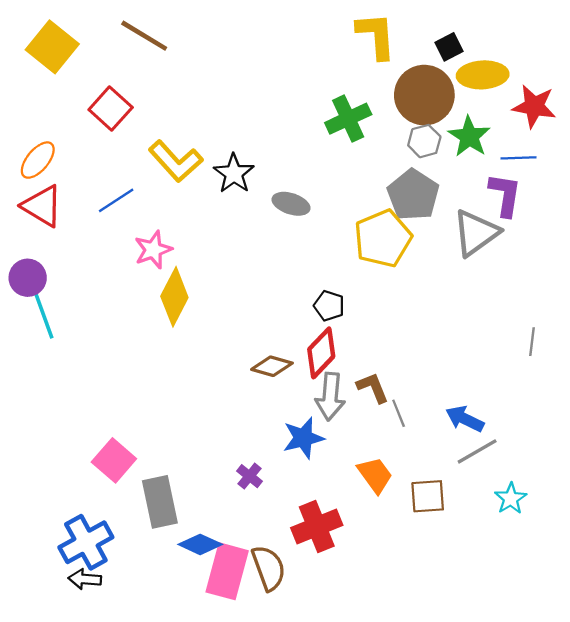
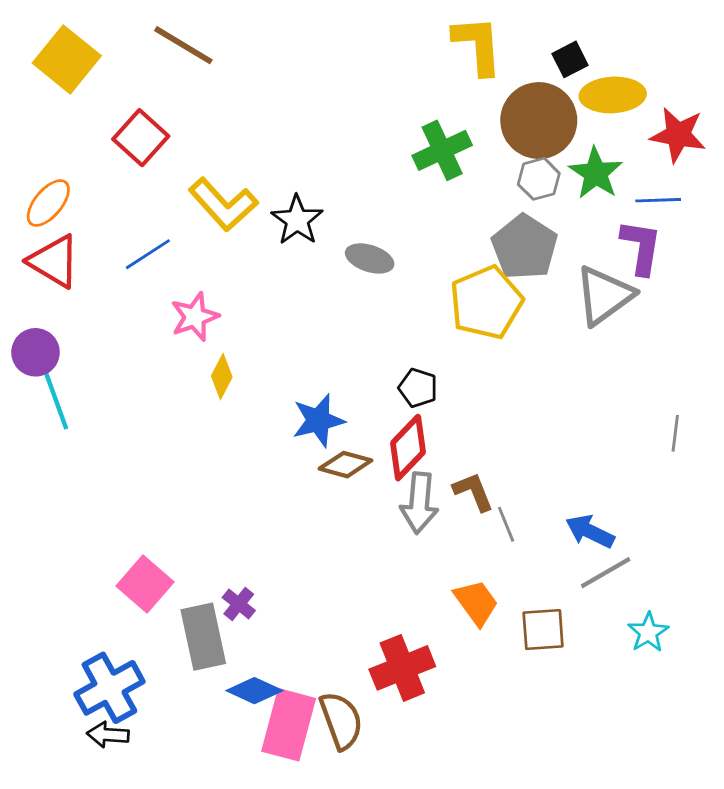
yellow diamond: (174, 297) -> (222, 376), size x0.6
blue star: (303, 438) -> (318, 421), moved
purple cross: (250, 476) -> (239, 604), moved

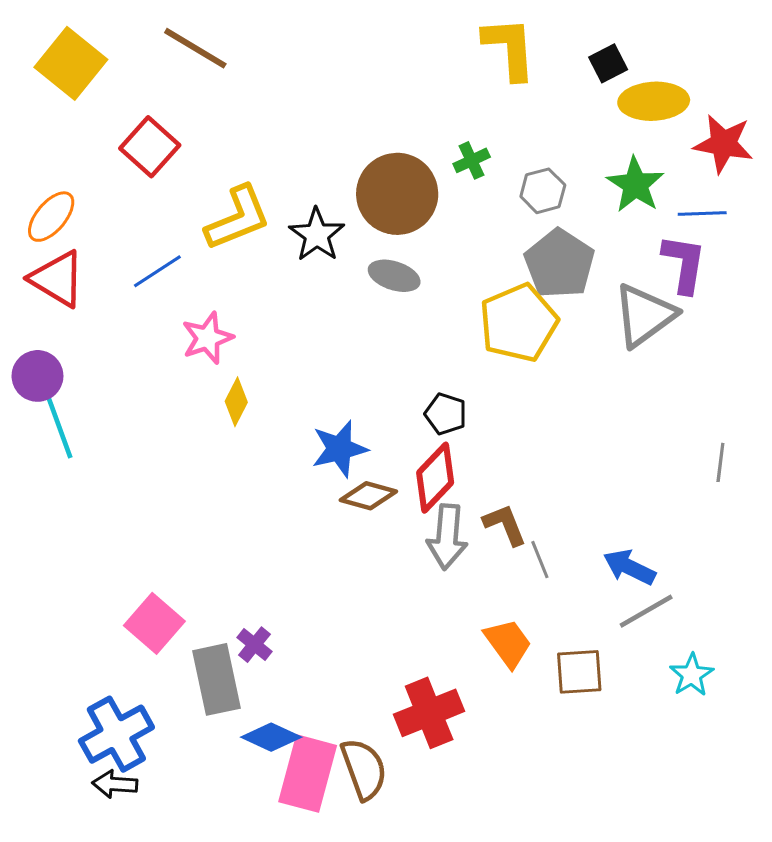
brown circle: (539, 121) -> (397, 194), moved
green cross: (442, 150) -> (472, 160), size x0.6
gray hexagon: (539, 179) -> (543, 191), moved
yellow L-shape: (223, 204) -> (238, 218), turned -70

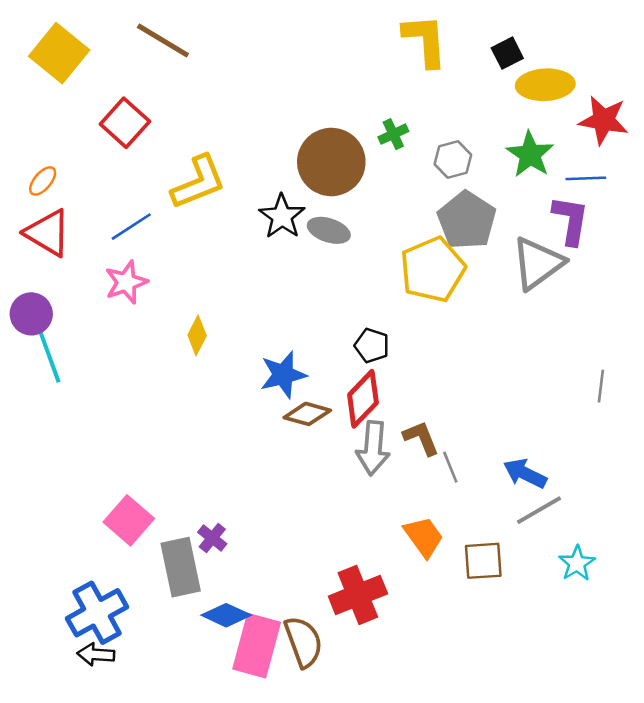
orange ellipse: (51, 217) -> (43, 181), size x0.7
black star: (317, 235) -> (282, 216), moved
pink star: (207, 338) -> (126, 282), moved

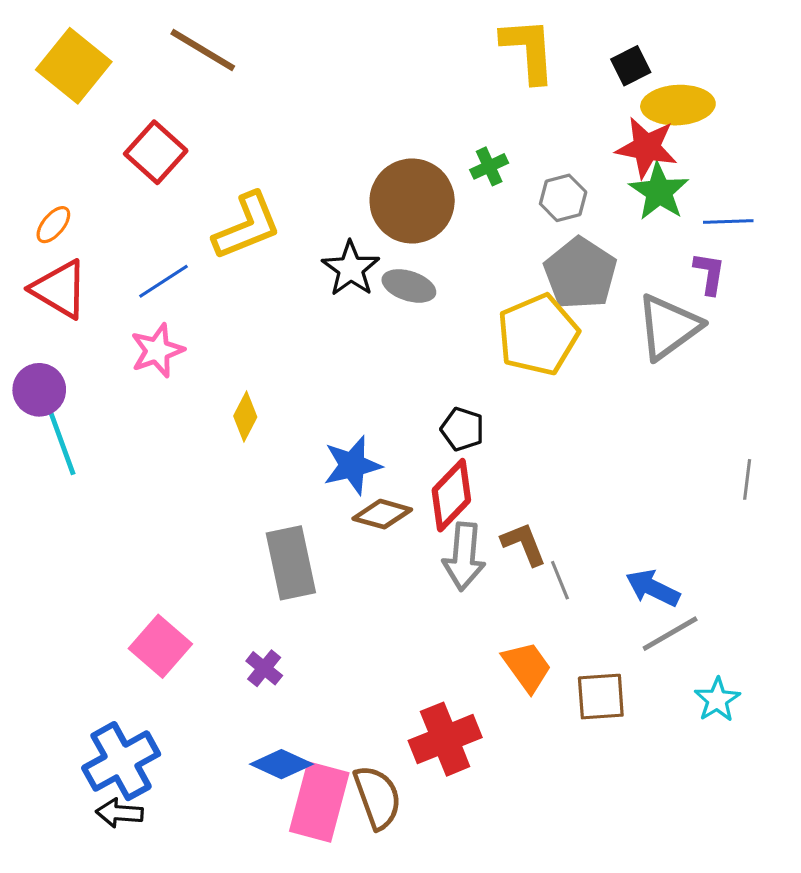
red star: (604, 120) -> (646, 148), moved
purple L-shape: (571, 220) -> (709, 273), size x0.7
gray rectangle: (181, 567) -> (291, 563), moved

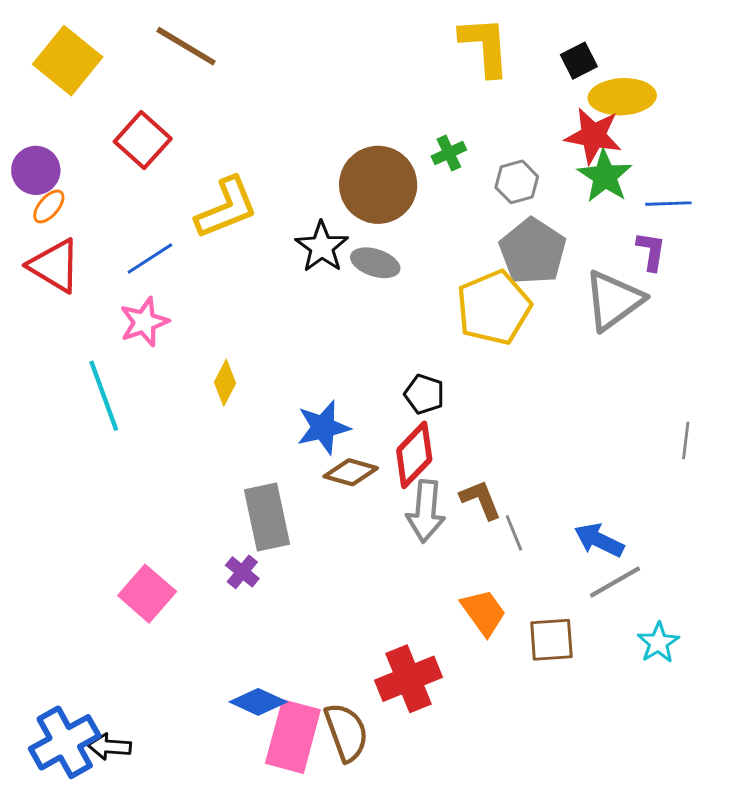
purple circle: (39, 390) -> (36, 170), moved
cyan line: (60, 437) -> (104, 396), moved
purple cross: (264, 668) -> (242, 572), moved
blue cross: (121, 761) -> (65, 742), moved

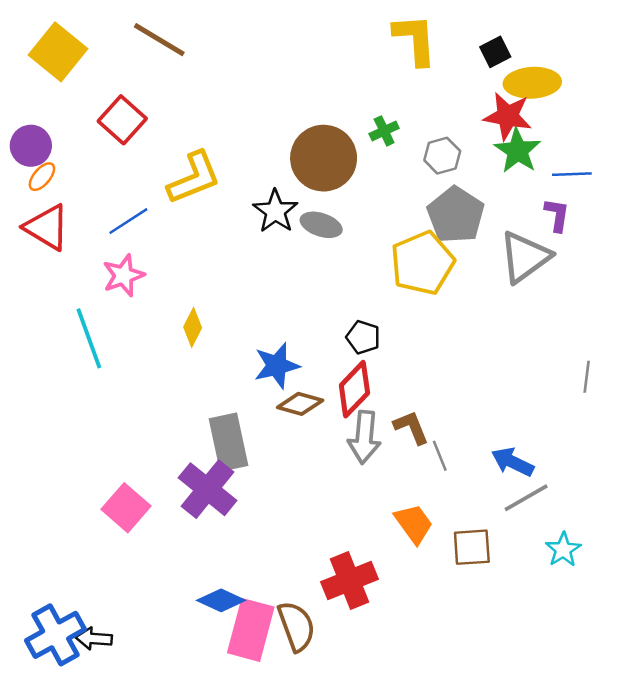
purple cross: (242, 572) -> (207, 489), size x2.0

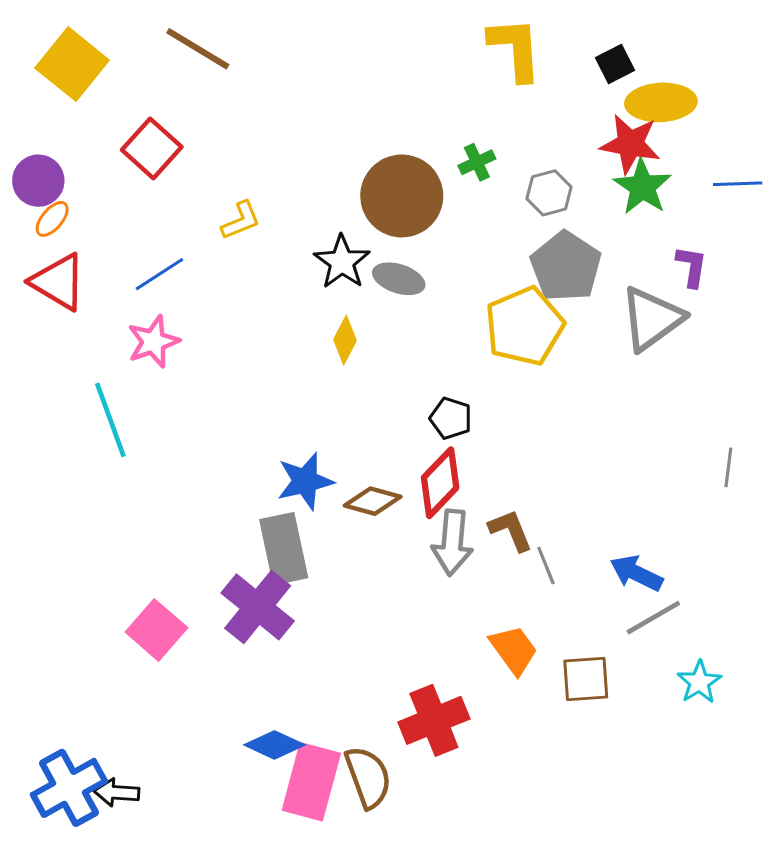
blue line: (572, 174) -> (738, 184), moved
yellow L-shape: (194, 178) -> (241, 220), size x0.6
yellow diamond: (193, 327) -> (345, 340), moved
blue star: (277, 366) -> (305, 481), moved

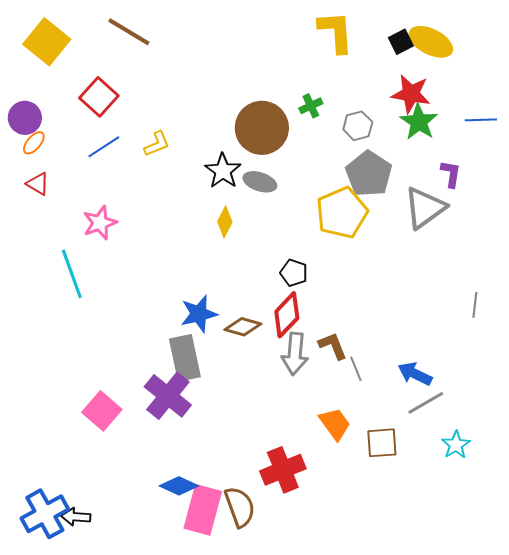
yellow ellipse: (661, 102) -> (431, 42), moved, turned 30
blue line: (159, 274) -> (104, 147), moved
red triangle: (58, 282) -> (38, 184), size x0.6

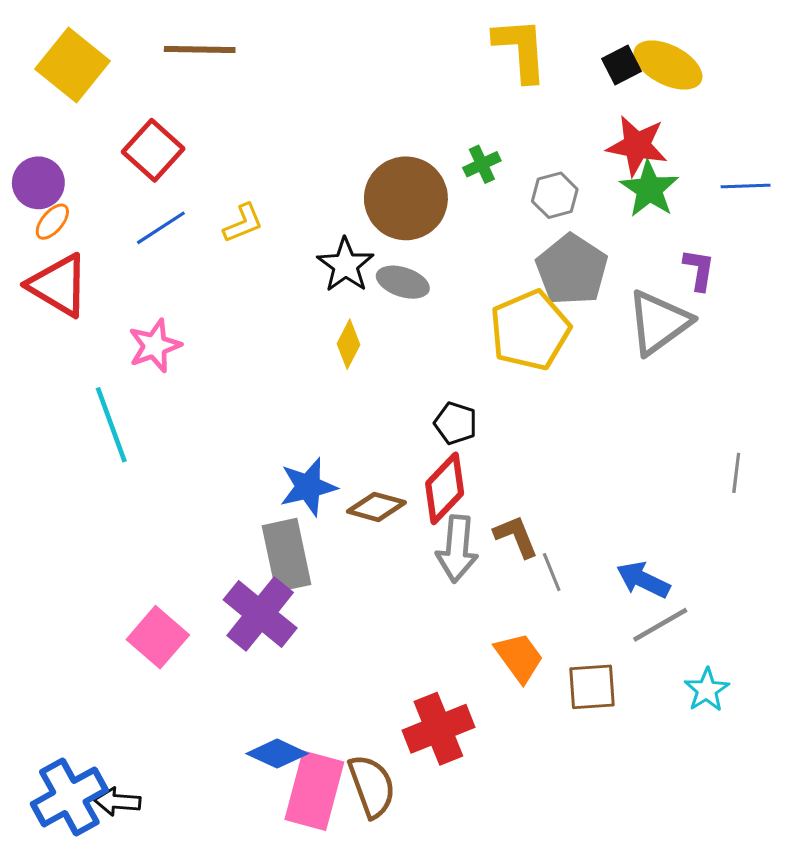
brown line: (129, 32) -> (200, 49), turned -30
red triangle: (38, 184) -> (59, 285), size x1.8

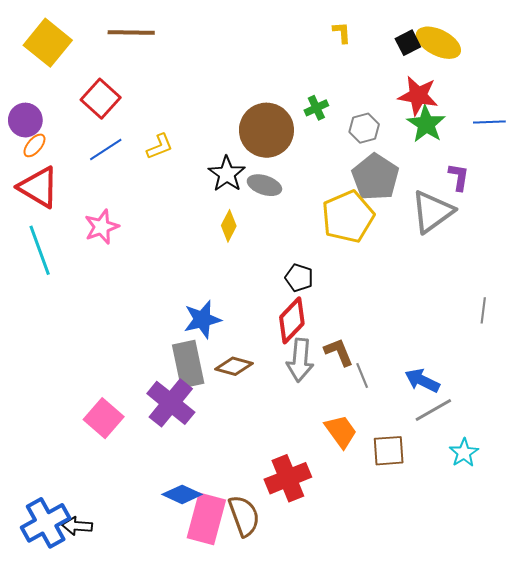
yellow L-shape: (521, 49) -> (342, 33), size x0.5
cyan line: (111, 425) -> (40, 250), moved
brown diamond: (376, 507) -> (234, 366), moved

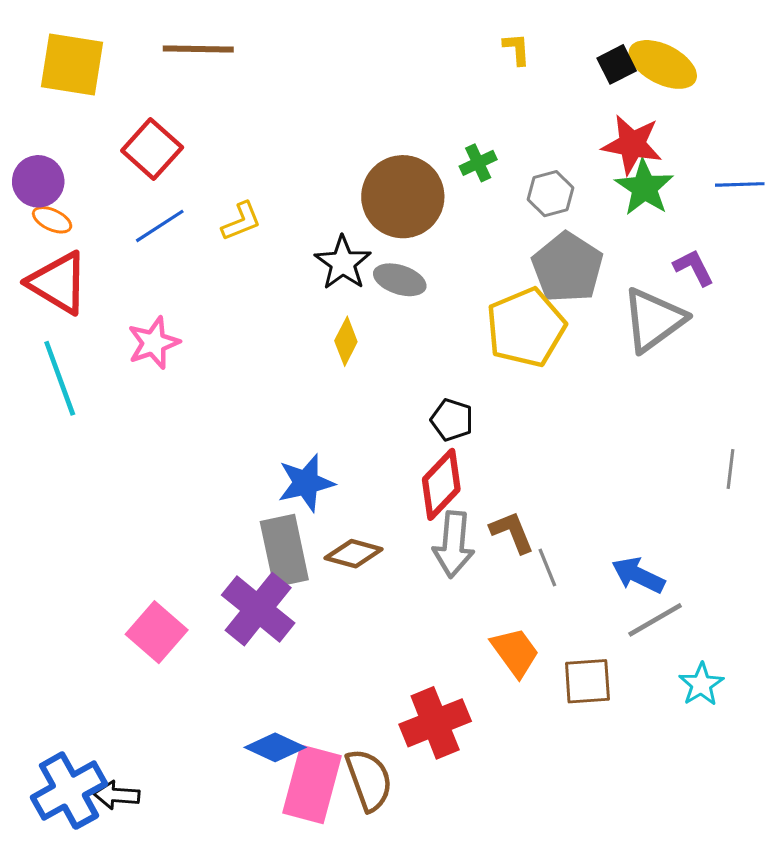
yellow square: (48, 43) -> (72, 64), turned -30
orange ellipse: (34, 145) -> (52, 220), turned 75
purple L-shape: (459, 177) -> (694, 267), turned -36

